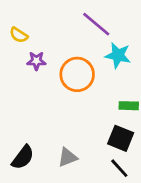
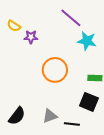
purple star: (36, 61) -> (31, 37), moved
orange circle: (77, 74) -> (55, 70), moved
black line: (119, 168) -> (72, 124), moved, turned -42

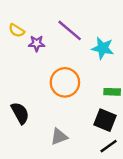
purple line: (71, 18) -> (70, 30), moved
black semicircle: (17, 116) -> (20, 113), moved, turned -66
black line: (72, 124) -> (109, 146), moved, turned -42

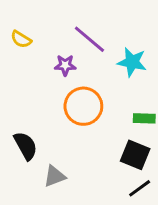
purple star: (37, 43) -> (65, 65), moved
gray triangle: (59, 137) -> (54, 176), moved

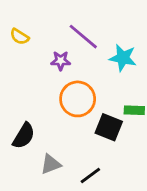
black semicircle: (26, 146) -> (24, 136), turned 60
black square: (135, 155) -> (109, 127), moved
black line: (140, 188) -> (90, 176), moved

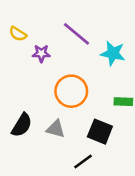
purple star: (61, 61) -> (41, 53), moved
black square: (109, 127) -> (100, 132), moved
gray triangle: (51, 164) -> (56, 129), moved, turned 36

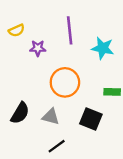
yellow semicircle: (18, 34) -> (16, 30), turned -56
purple line: (76, 34) -> (70, 30), turned 44
black line: (83, 162) -> (57, 146), moved

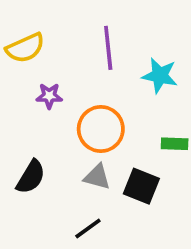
yellow semicircle: (16, 30) -> (25, 48), size x1.5
purple star: (38, 48) -> (49, 96), moved
gray triangle: (51, 117) -> (97, 177), moved

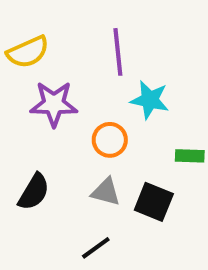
cyan star: (160, 76) -> (150, 100), moved
purple star: (49, 96) -> (54, 104), size x1.6
orange circle: (101, 129) -> (110, 140), size x0.7

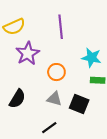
cyan star: (150, 100) -> (91, 58), moved
purple star: (54, 104) -> (28, 53), turned -30

